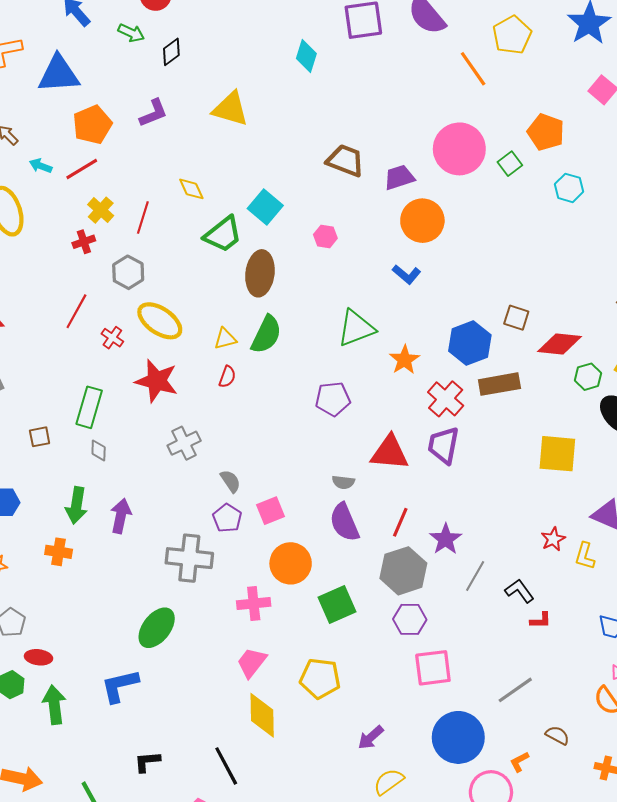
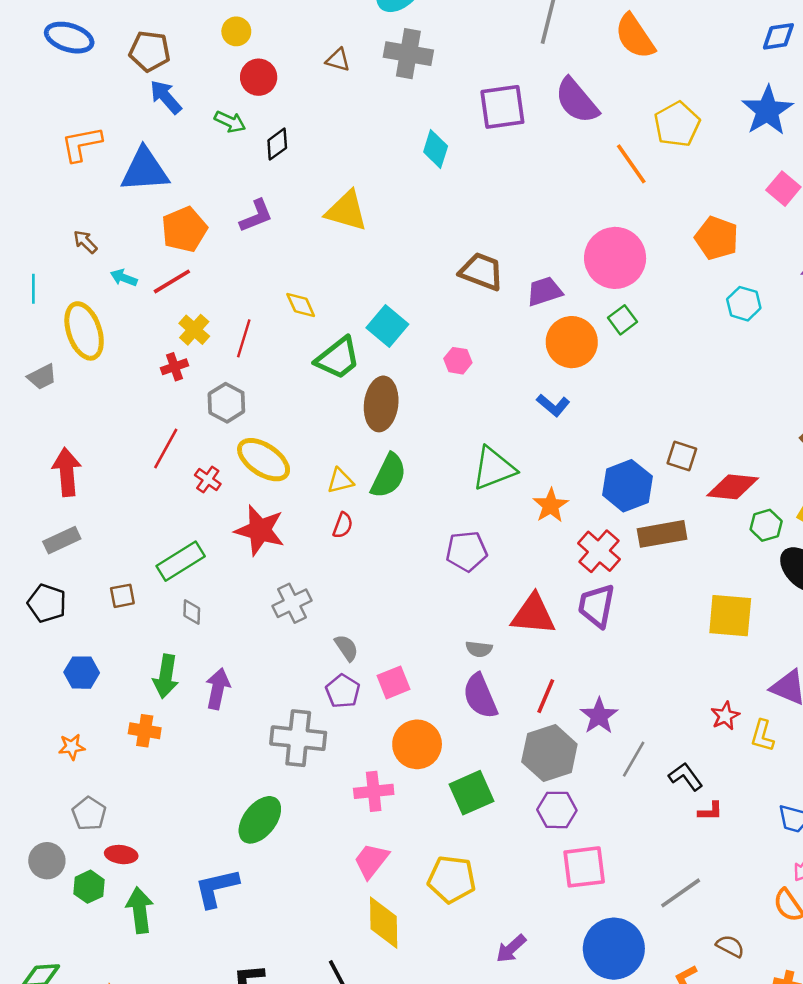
green square: (510, 164) -> (622, 320), moved
green rectangle: (89, 407) -> (181, 561), turned 42

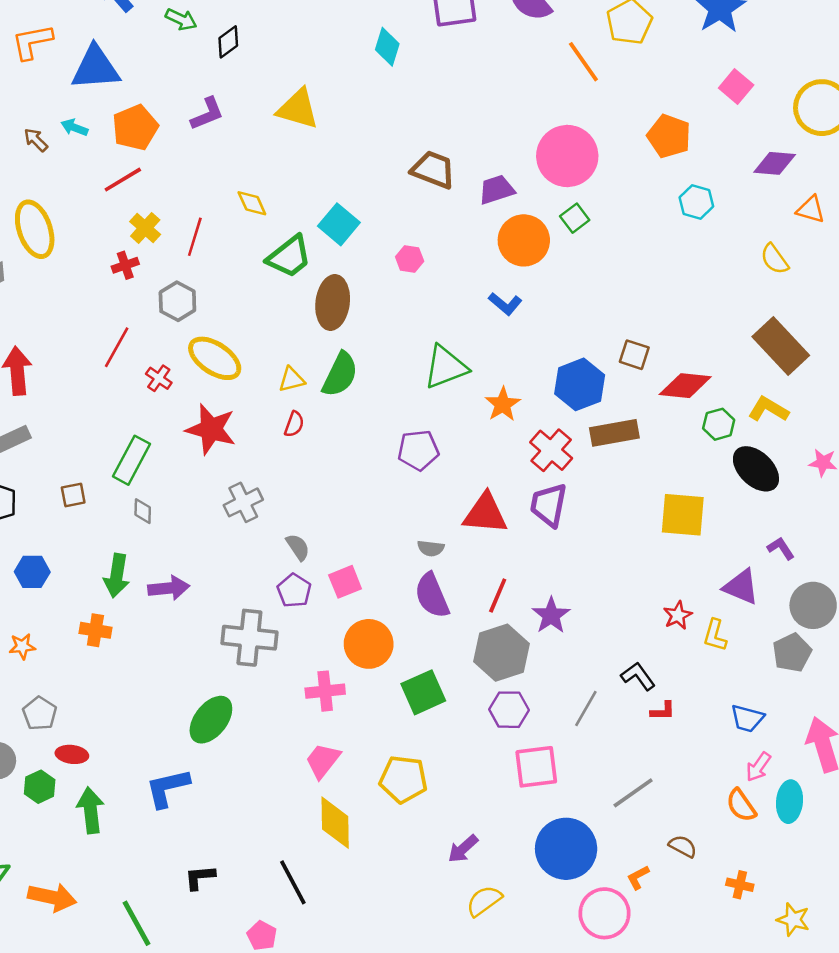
cyan arrow: (124, 278) -> (74, 127), moved
green rectangle: (181, 561) -> (131, 460), turned -30
purple arrow: (218, 689) -> (169, 588), turned 72
gray line: (634, 759) -> (586, 708), moved

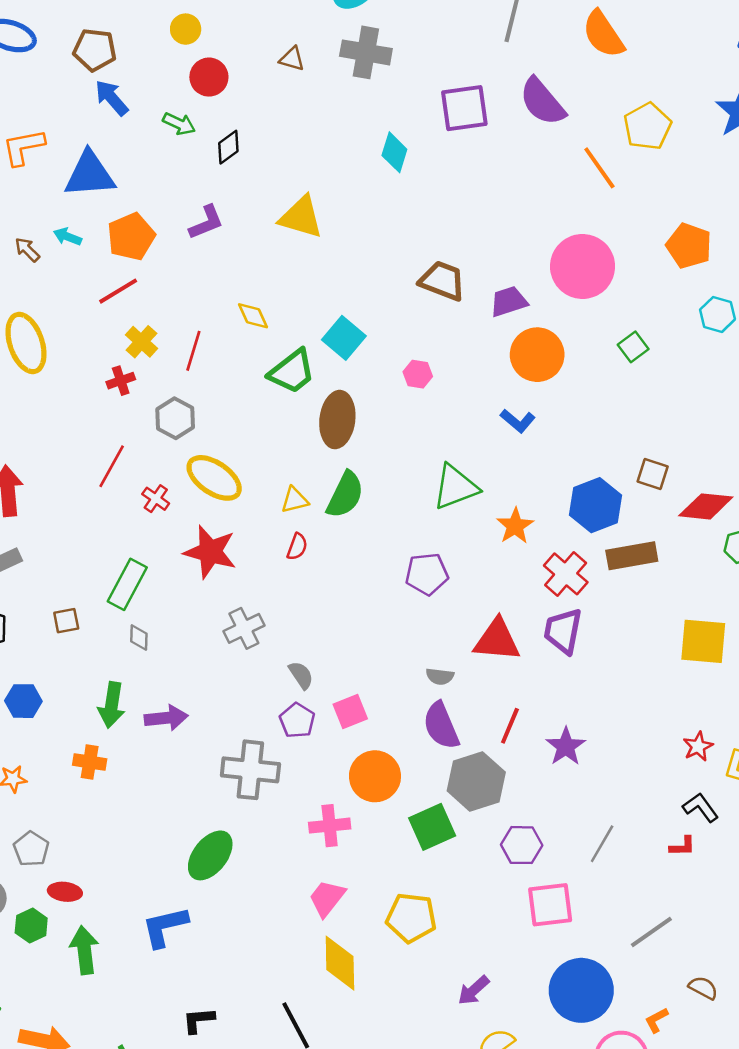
green square: (575, 218) -> (633, 347), moved
gray hexagon: (501, 653) -> (476, 781), moved
black L-shape: (638, 676) -> (701, 807), moved

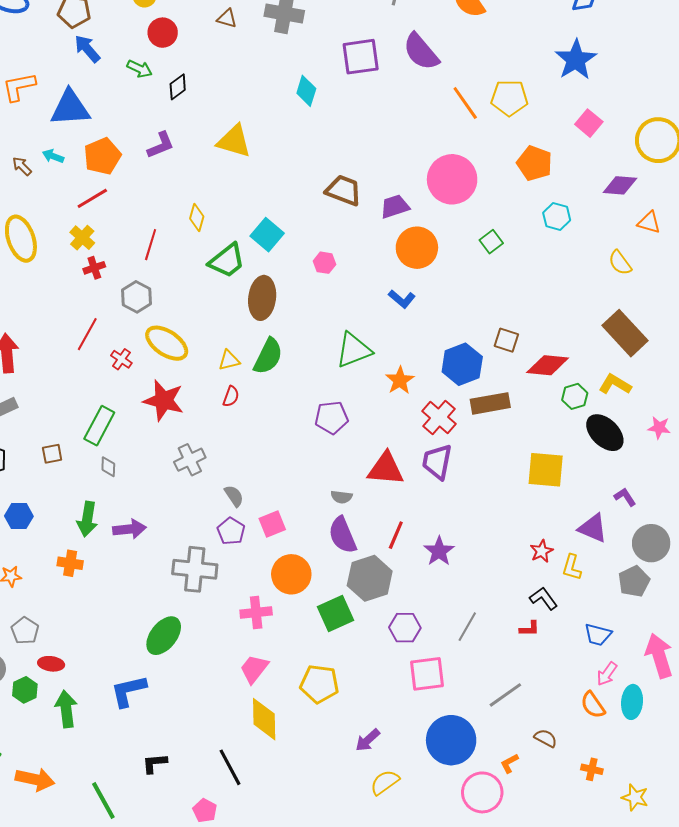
yellow pentagon: (647, 126) -> (509, 98), moved, turned 30
yellow diamond: (253, 316) -> (197, 218), turned 40
yellow cross: (141, 342) -> (82, 238), moved

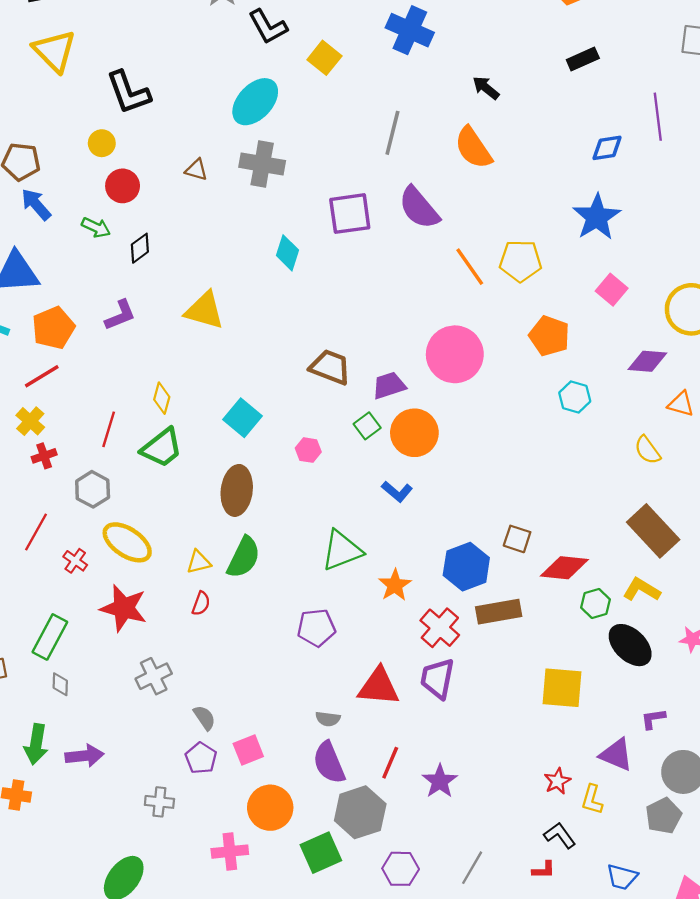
green square: (491, 242) -> (367, 426), moved
green trapezoid: (227, 261) -> (162, 448), moved
purple L-shape: (625, 497) -> (653, 719), turned -65
gray cross: (195, 569) -> (159, 802), size x0.6

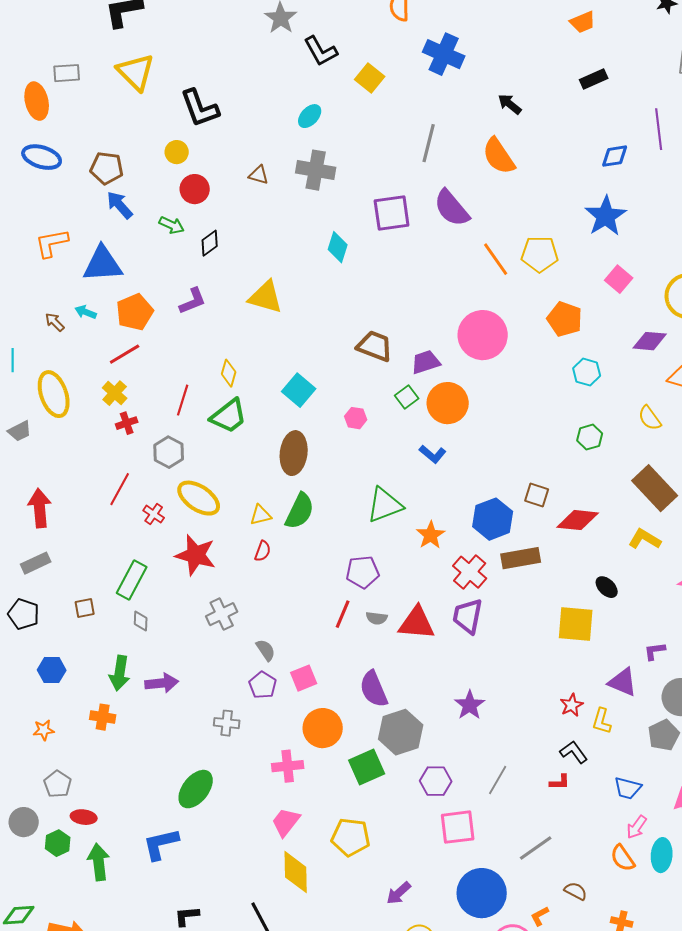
cyan ellipse: (255, 102) -> (310, 116), size x0.6
green hexagon: (596, 603) -> (590, 437), moved
black ellipse: (630, 645) -> (607, 587), moved, size x0.6
gray semicircle: (328, 719) -> (377, 618), moved
red line: (390, 763) -> (343, 614), moved

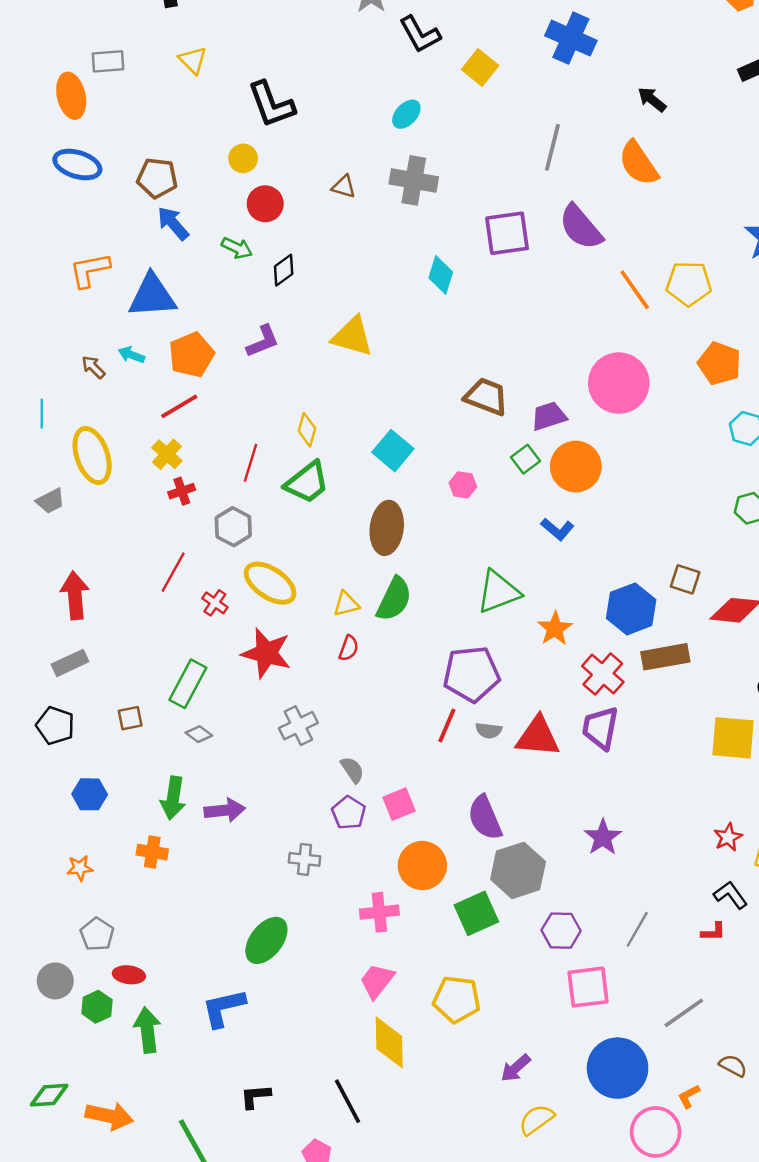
yellow triangle: (136, 72) -> (193, 60), size x0.6
purple pentagon: (363, 572) -> (471, 674), size x1.4
gray diamond: (141, 621) -> (199, 734), turned -55

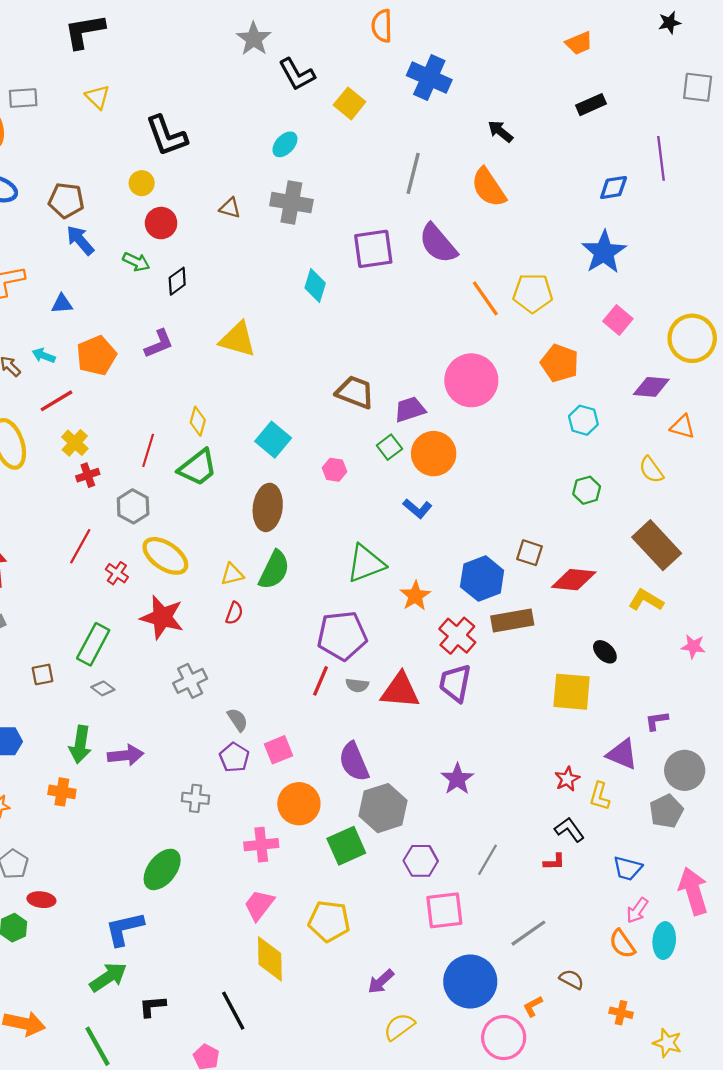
blue triangle: (152, 296) -> (62, 304), size x0.5
red line: (179, 406) -> (57, 401), moved
green arrow: (147, 1030) -> (108, 977), moved, turned 63

